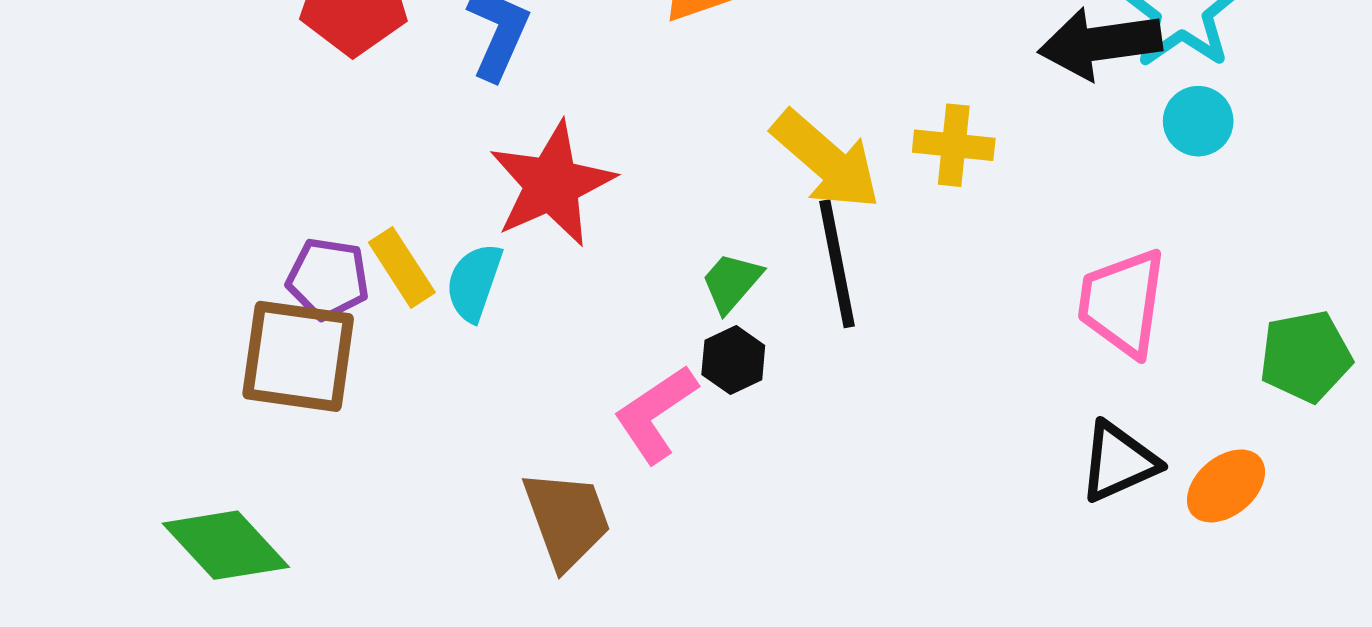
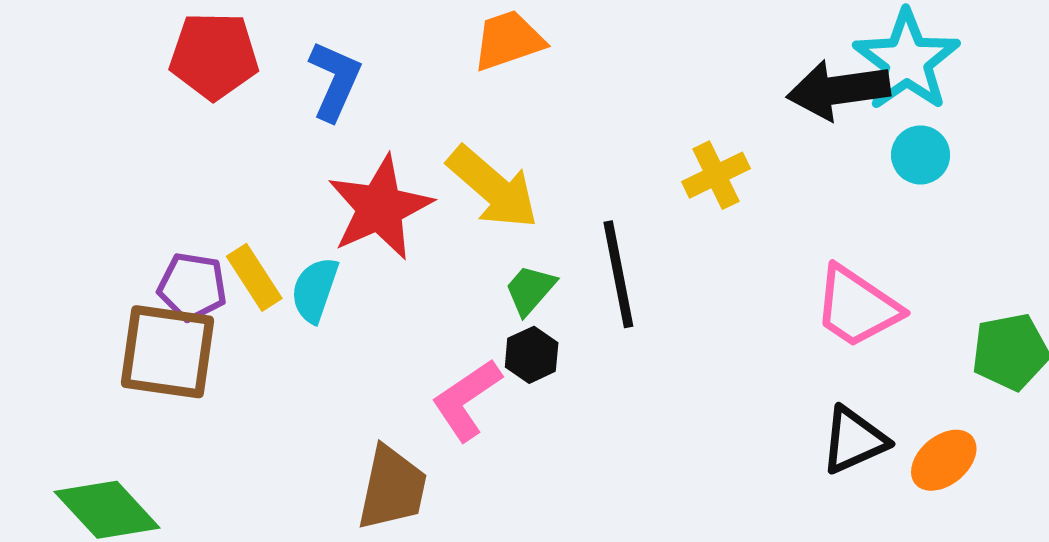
yellow cross: (954, 145) -> (716, 175), turned -32
yellow arrow: (826, 160) -> (493, 188), moved
pink trapezoid: (1122, 303) -> (857, 307), turned -64
brown trapezoid: (567, 519) -> (392, 488), turned 32

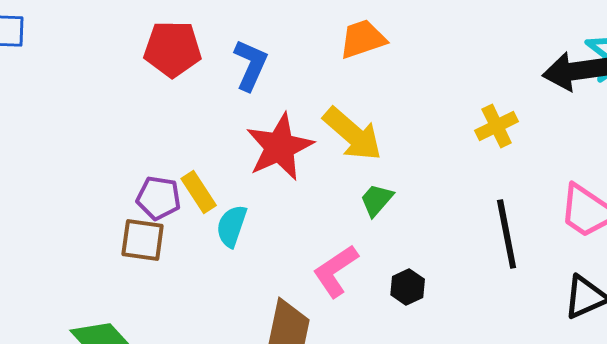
black line: (618, 274) -> (507, 234), moved
cyan semicircle: (315, 290) -> (232, 226), moved
brown square: (167, 352) -> (143, 240), size x0.7
black hexagon: (532, 355) -> (408, 287), moved

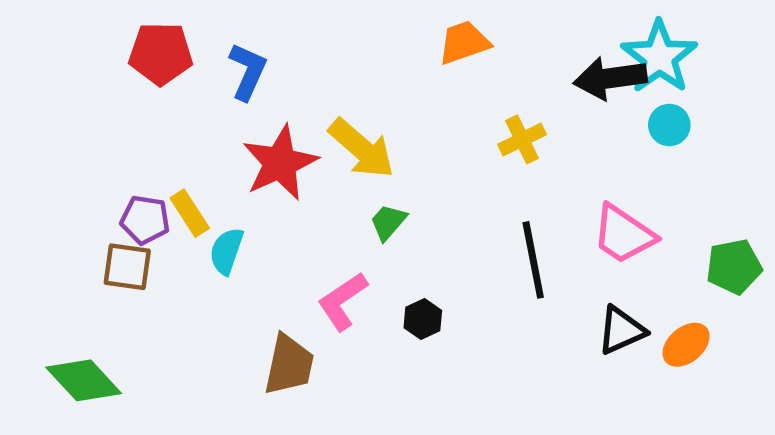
orange trapezoid: (363, 39) -> (464, 42), moved

